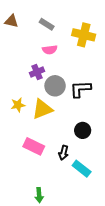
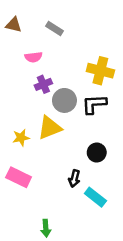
yellow cross: (84, 35) -> (100, 71), moved
pink semicircle: (50, 50) -> (33, 57), moved
yellow star: (18, 105) -> (21, 138), moved
pink rectangle: (34, 146) -> (19, 177), moved

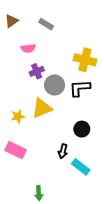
brown triangle: (14, 25) -> (11, 21), turned -48

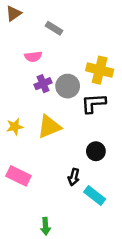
brown triangle: (11, 21) -> (14, 14), moved
gray circle: (55, 85) -> (68, 86), moved
yellow star: (18, 116) -> (15, 127), moved

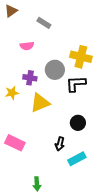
purple cross: (43, 84) -> (30, 78), moved, turned 32
yellow star: (15, 127) -> (12, 93), moved
cyan rectangle: (95, 196) -> (77, 159), turned -66

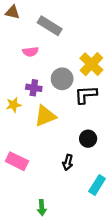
brown triangle: (11, 11) -> (12, 12), turned 48
gray rectangle: (44, 23) -> (50, 26), size x1.5
yellow cross: (81, 57) -> (91, 64), turned 30
cyan rectangle: (77, 159) -> (97, 185), moved, turned -30

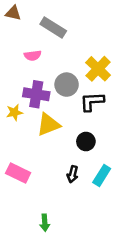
purple cross: (34, 88) -> (36, 94), size x1.5
black circle: (88, 139) -> (86, 142), moved
cyan rectangle: (97, 185) -> (102, 175), moved

